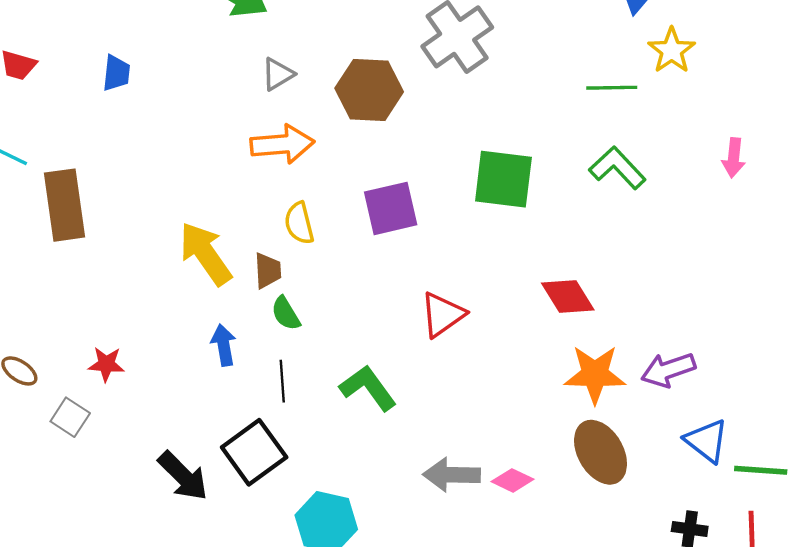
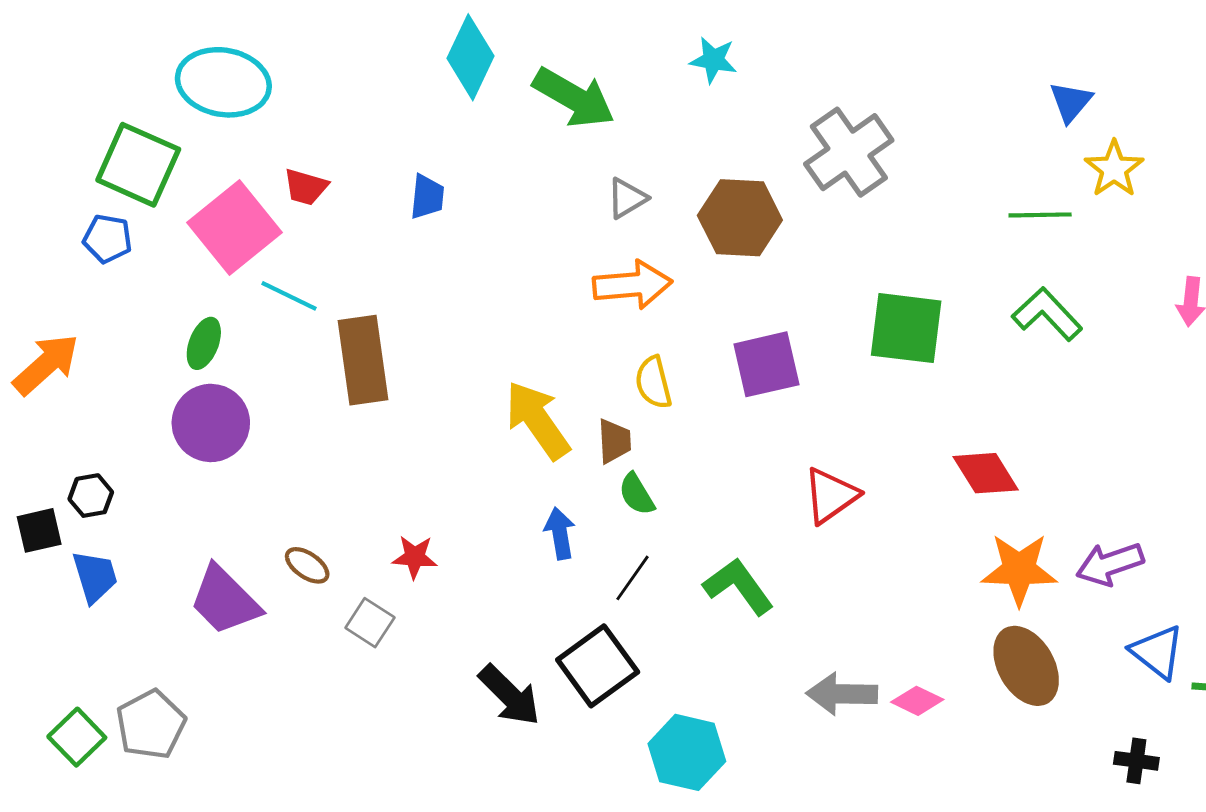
black line: (282, 381) -> (632, 578), turned 39

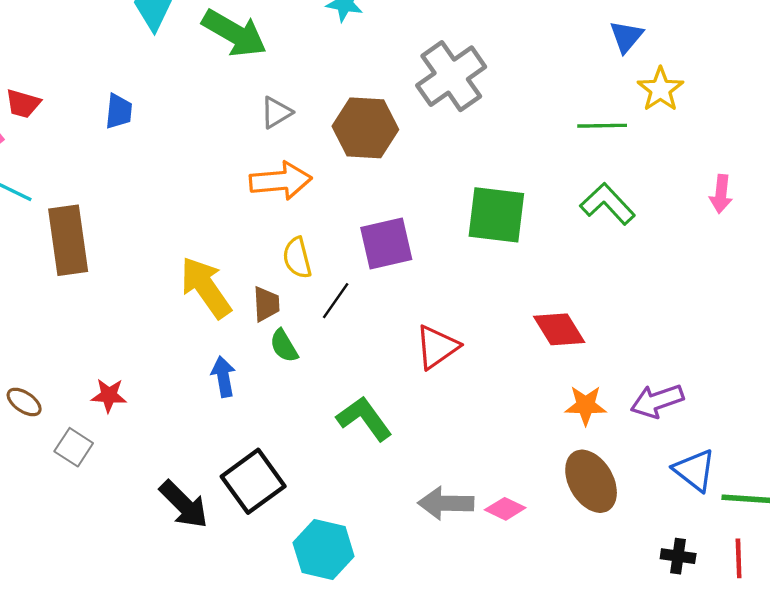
orange star: (1019, 570) -> (586, 405), size x0.7
black line: (632, 578) -> (336, 301), moved

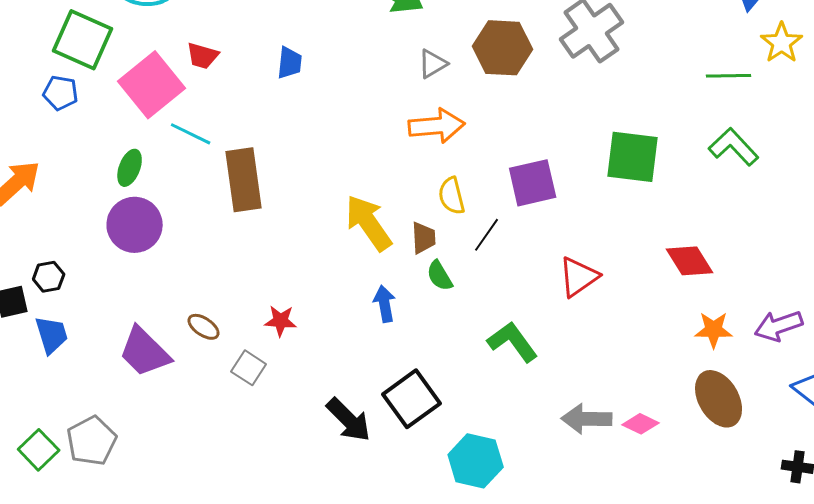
brown hexagon: (365, 128) -> (503, 48), moved

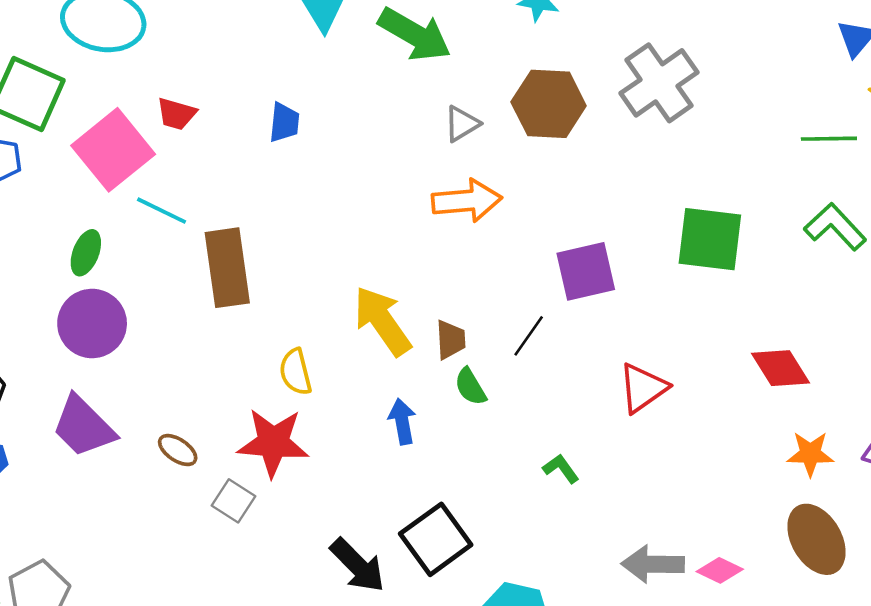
yellow semicircle: (452, 196) -> (295, 372), moved
red star: (281, 321) -> (273, 443), size x1.8
green L-shape: (513, 342) -> (561, 469), size x0.6
purple trapezoid: (145, 352) -> (83, 426), moved

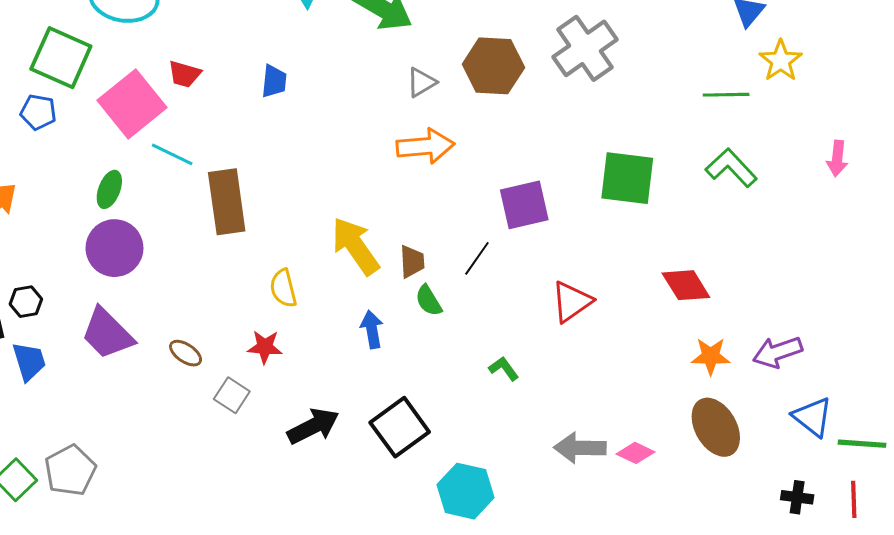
red star: (273, 443) -> (265, 347), size x0.6
black arrow: (358, 565) -> (313, 426), moved, turned -72

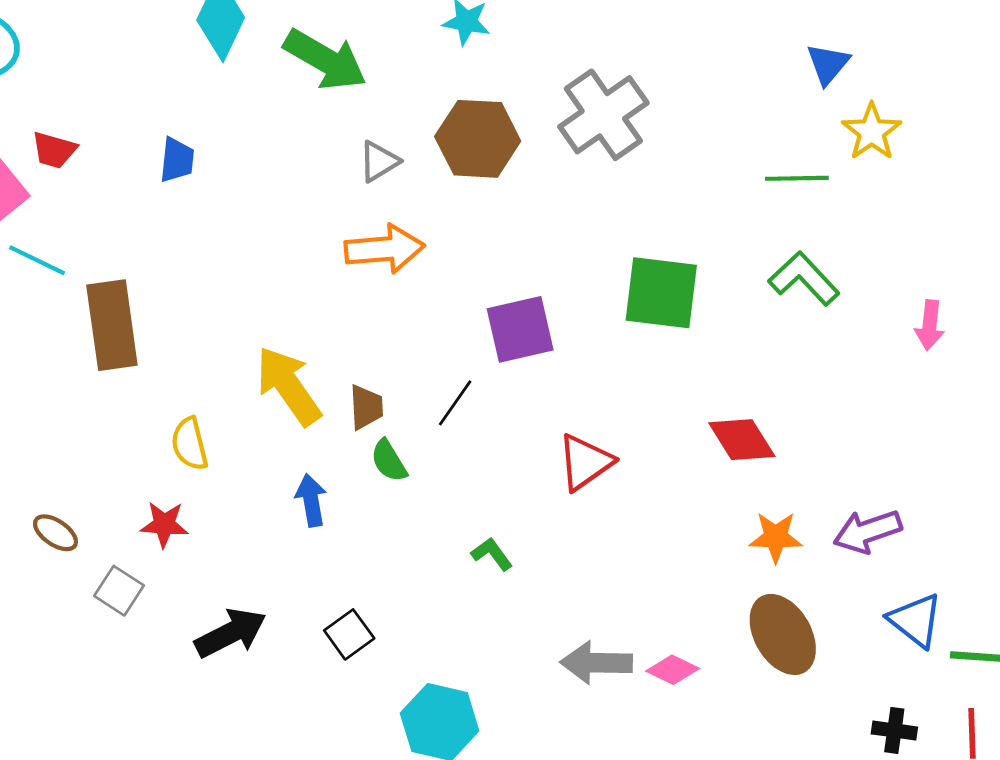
pink arrow: (837, 159) -> (930, 325), moved
black square: (400, 427) -> (349, 634), size x0.6

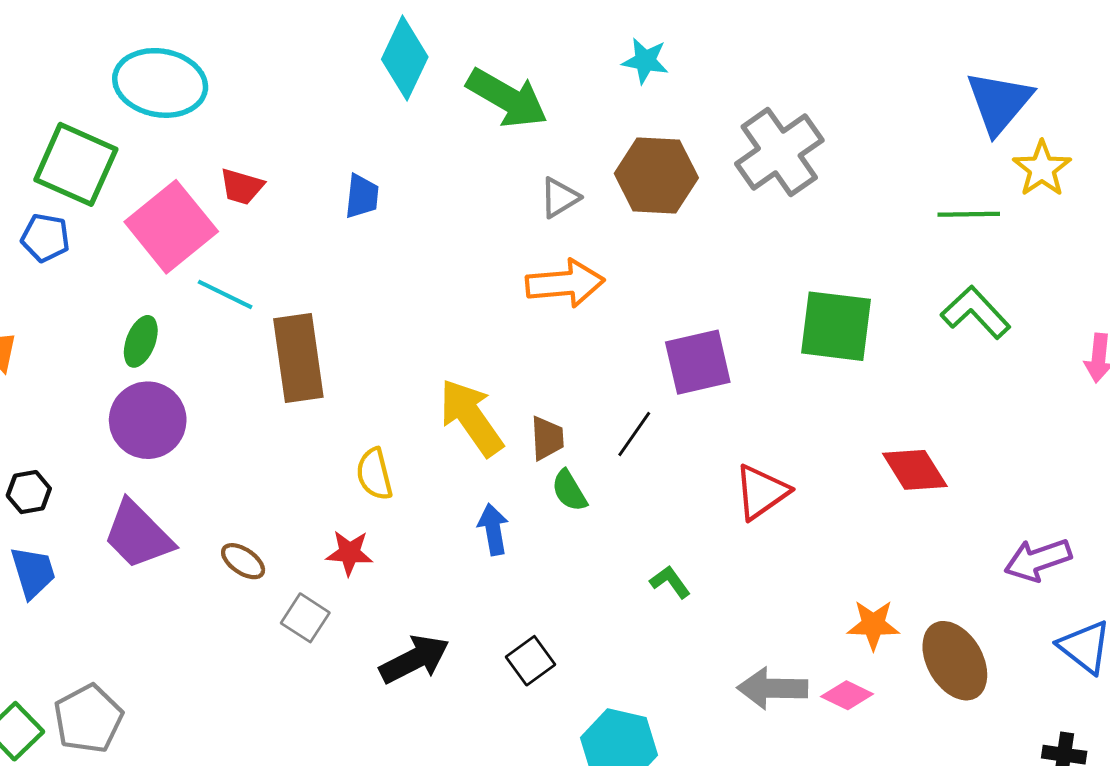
blue triangle: (828, 64) -> (999, 102), size x1.6
orange star: (776, 537) -> (873, 625), moved

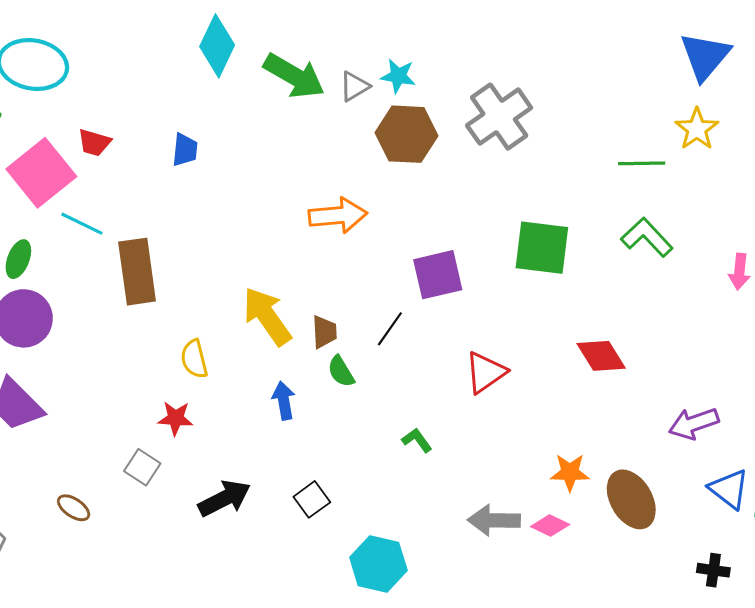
cyan star: (645, 61) -> (398, 76), moved
blue triangle: (999, 102) -> (705, 56), moved
gray triangle: (560, 198) -> (354, 86), moved
brown ellipse: (243, 561) -> (74, 508), moved

